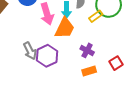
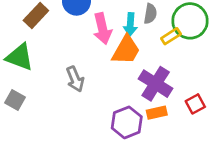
purple cross: (87, 50) -> (156, 84), size x1.6
purple hexagon: (47, 56) -> (127, 122), moved

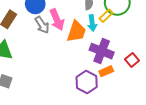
cyan arrow: (130, 24) -> (92, 23), moved
gray arrow: (75, 79) -> (42, 25), moved

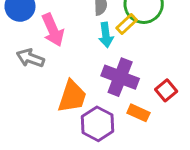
gray arrow: (42, 25) -> (30, 58), moved, turned 144
orange trapezoid: (76, 31) -> (72, 96), moved
orange rectangle: (106, 71) -> (138, 113), moved, turned 48

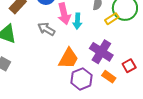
cyan arrow: (106, 35) -> (77, 21), moved

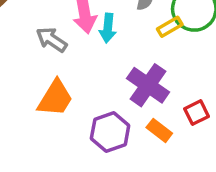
orange trapezoid: (68, 58) -> (55, 98), moved

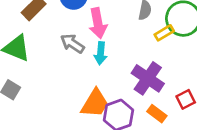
cyan arrow: (108, 28) -> (101, 53), moved
orange trapezoid: (55, 98) -> (95, 103), moved

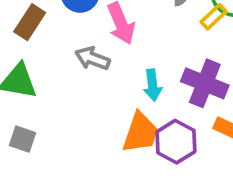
cyan arrow: (101, 53) -> (153, 85), moved

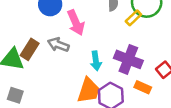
brown rectangle: (30, 22) -> (30, 49), moved

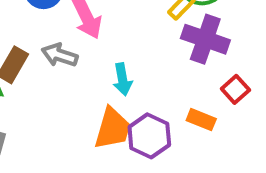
purple cross: (128, 59) -> (205, 39), moved

